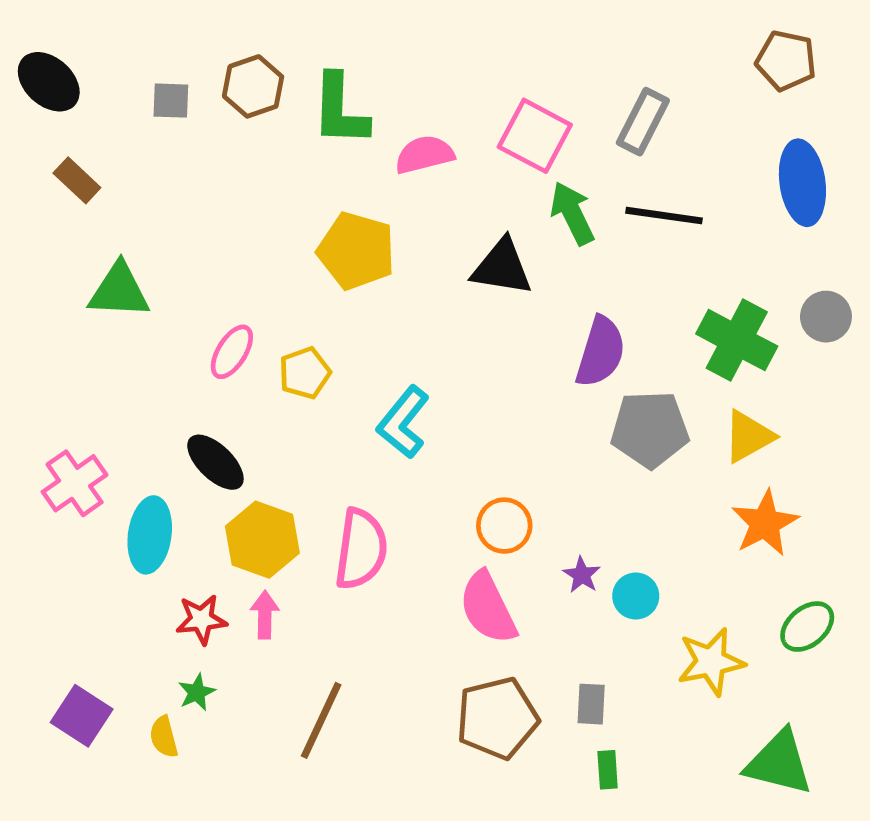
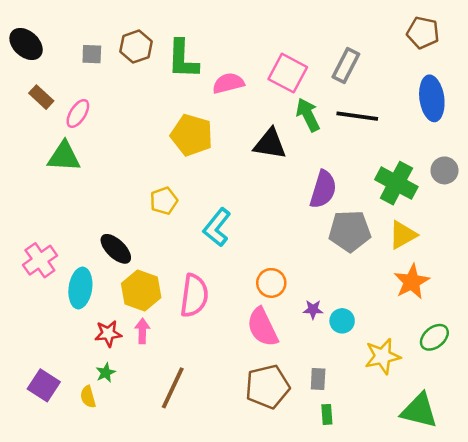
pink ellipse: (232, 352) -> (78, 114), moved
purple star: (582, 575) -> (313, 309), turned -30

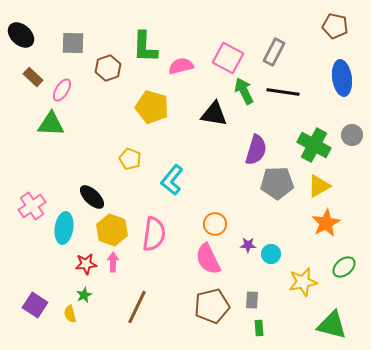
brown hexagon: (136, 47) -> (108, 68), moved
gray square: (92, 54) -> (73, 43), size x1.4
yellow pentagon: (164, 201) -> (130, 159), turned -30

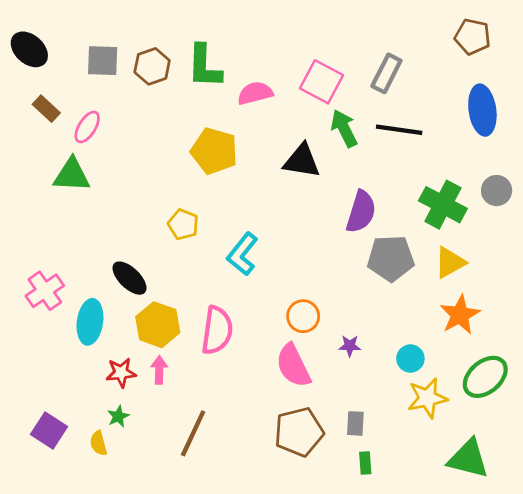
brown hexagon: (108, 68) -> (152, 66), moved
cyan circle: (271, 254) -> (410, 359), moved
green ellipse: (344, 267) -> (485, 377), size x1.4

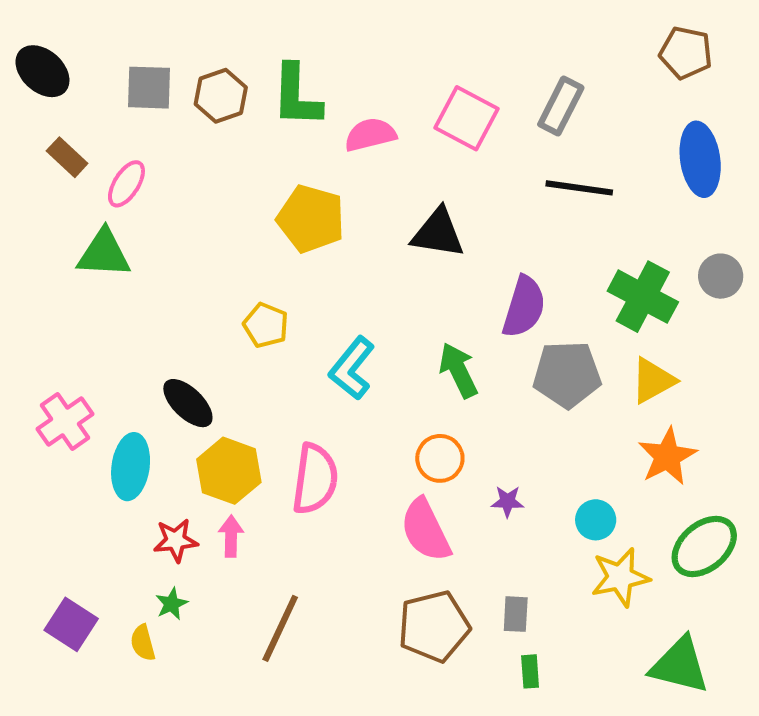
green arrow: (344, 128) -> (458, 370), moved

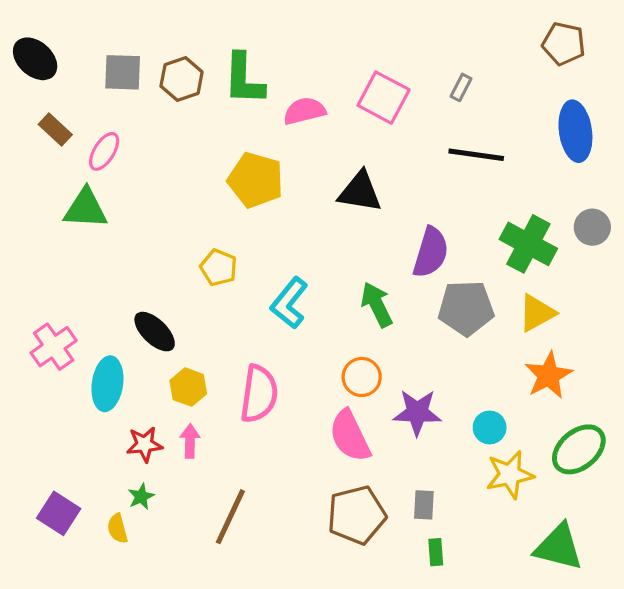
gray rectangle: (561, 106) -> (461, 87), size x0.6
yellow hexagon: (229, 471) -> (188, 387), size x0.7
purple star: (508, 501) -> (417, 412), size x1.8

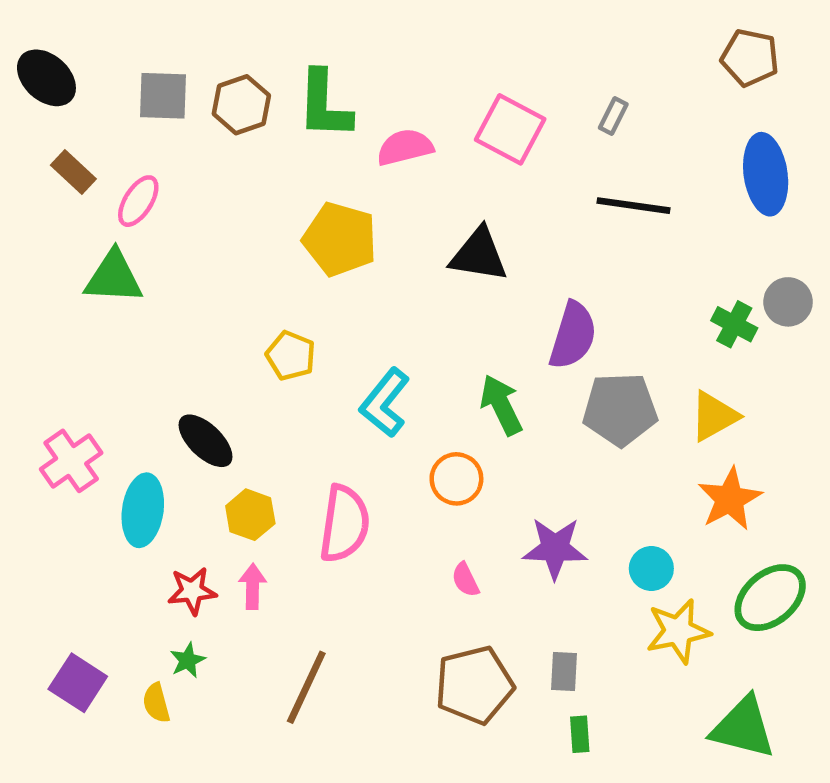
green cross: (528, 244) -> (734, 324), moved, size x0.6
orange circle: (362, 377) -> (456, 479), moved
pink semicircle: (350, 436) -> (465, 580), size x0.5

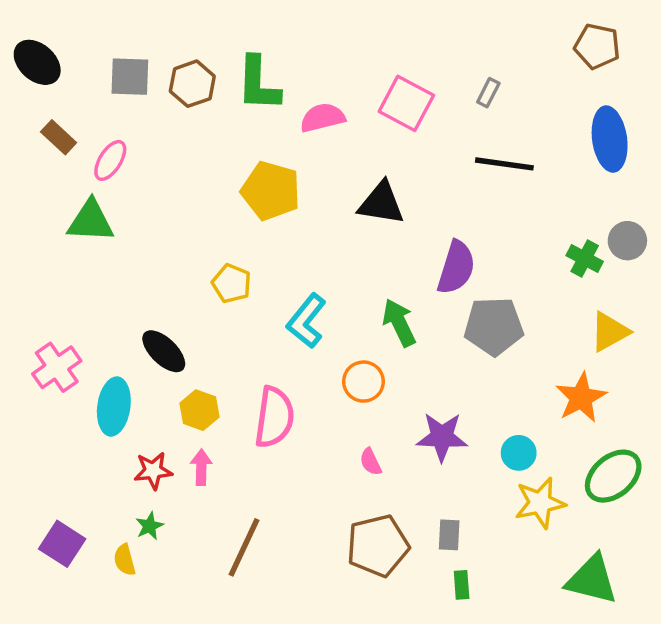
yellow triangle: (714, 416) -> (610, 332), moved

